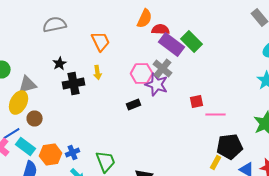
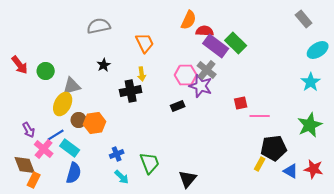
black cross: (74, 84) -> (131, 91), moved
orange hexagon: (51, 154) -> (95, 123), moved

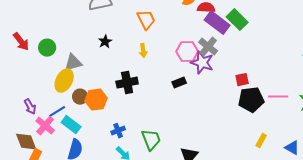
black cross: (131, 91) -> (127, 83), moved
pink line: (260, 116) -> (278, 97), moved
black pentagon: (274, 148) -> (251, 100), moved

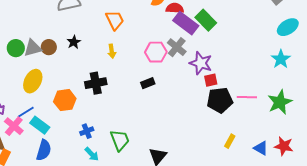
gray triangle: (73, 63) -> (33, 48), moved
purple star: (202, 63) -> (201, 63), moved
brown circle: (80, 97) -> (49, 47), moved

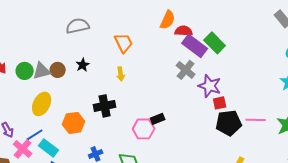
pink hexagon: (156, 52) -> (144, 129), moved
black rectangle: (148, 83) -> (158, 119), moved

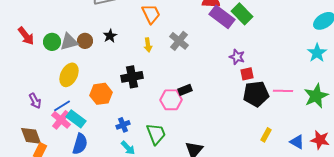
gray cross: (186, 70) -> (179, 41), moved
purple star: (210, 86) -> (237, 57), size x0.7
pink cross: (23, 149) -> (61, 120), moved

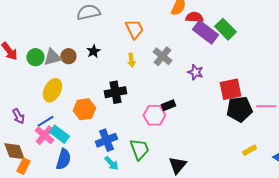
purple star: (237, 57) -> (195, 72), moved
red square: (247, 74) -> (230, 89), size x1.6
blue cross: (123, 125) -> (106, 140), size x1.5
yellow rectangle: (266, 135) -> (249, 150), turned 32

